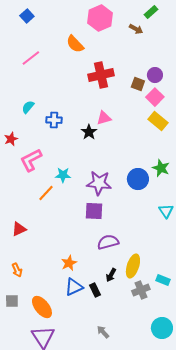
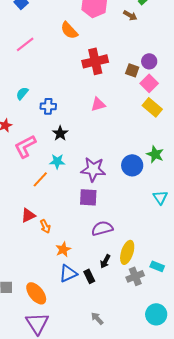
black star: (89, 132) -> (60, 133), moved
red triangle: (19, 229) -> (28, 215), moved
orange arrow: (17, 270) -> (45, 226), moved

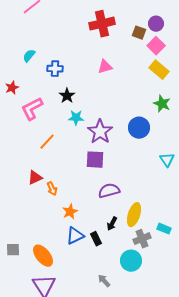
green star: (155, 154) -> (162, 104), moved
cyan star: (57, 161) -> (76, 118), moved
purple star: (93, 169) -> (100, 132), turned 30
cyan circle: (156, 314) -> (131, 261), moved

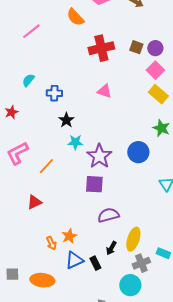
brown square: (139, 33) -> (136, 47), moved
pink triangle: (105, 67) -> (104, 91), turned 35
pink L-shape: (32, 109) -> (17, 153), moved
orange arrow: (52, 189) -> (51, 243), moved
orange ellipse: (43, 256) -> (42, 280), turned -45

